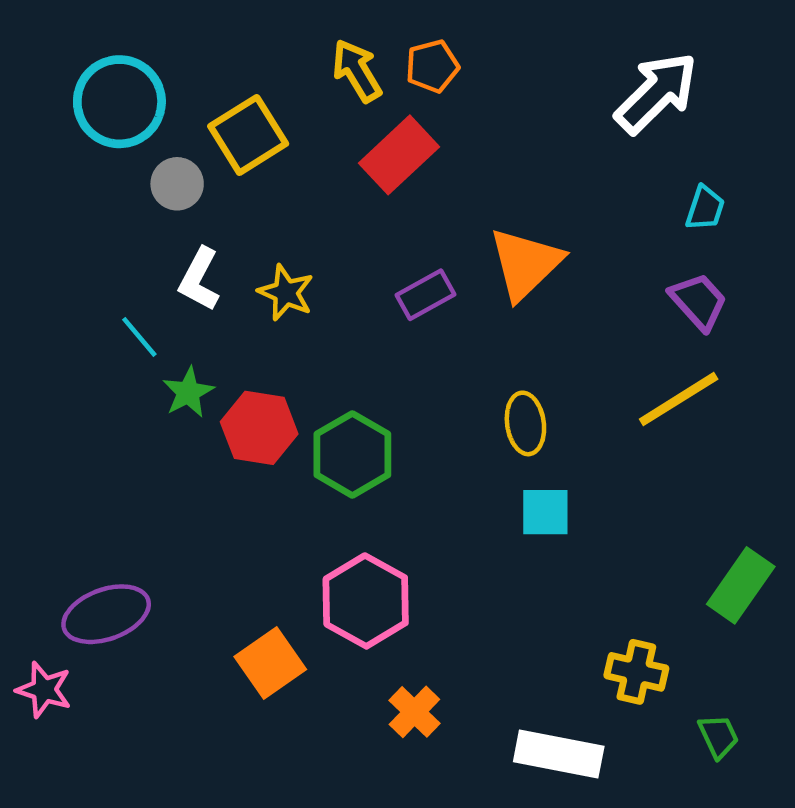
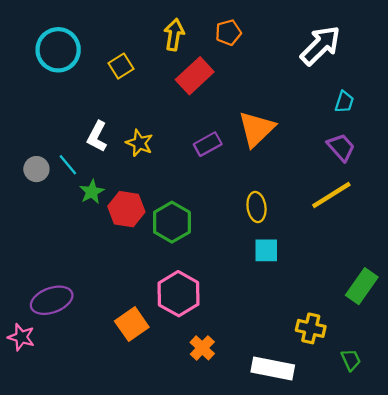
orange pentagon: (432, 66) -> (228, 32), moved
yellow arrow: (357, 71) -> (174, 35), turned 40
yellow square: (248, 135) -> (121, 66), size x0.7
gray circle: (177, 184) -> (36, 169), moved

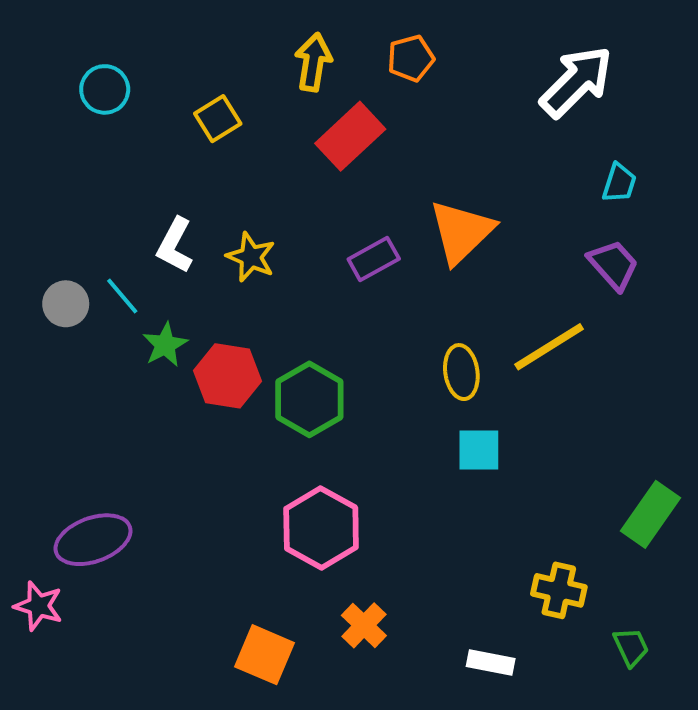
cyan circle: (58, 50) -> (105, 89), size x0.6
yellow line: (331, 195) -> (549, 347), moved
orange square: (132, 324) -> (265, 655), moved, turned -32
white rectangle: (273, 369) -> (491, 662), size x0.6

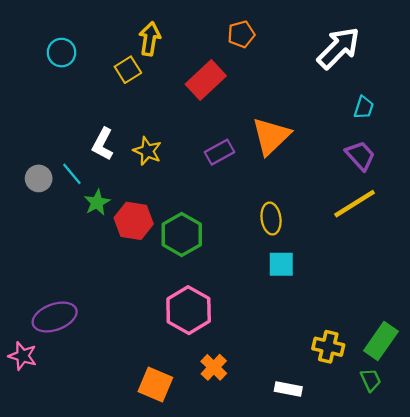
yellow arrow: (313, 62) -> (150, 39), moved
yellow line: (549, 347) -> (355, 204), moved
green rectangle: (650, 514) -> (381, 341), moved

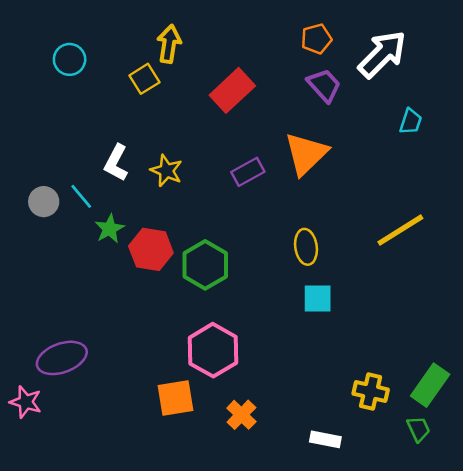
orange pentagon: (241, 34) -> (316, 39), moved
purple trapezoid: (360, 156) -> (324, 85), moved
orange square: (155, 385) -> (175, 398), moved, turned -32

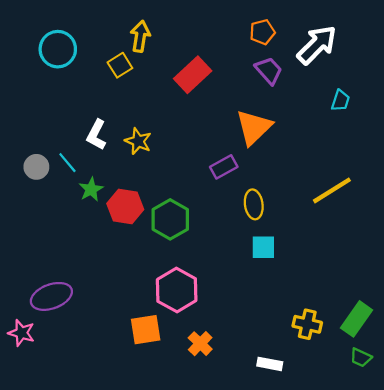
cyan circle: (70, 59) -> (58, 49), size x1.4
purple rectangle: (248, 172) -> (224, 167), moved
green trapezoid: (418, 429) -> (361, 357), moved, turned 140

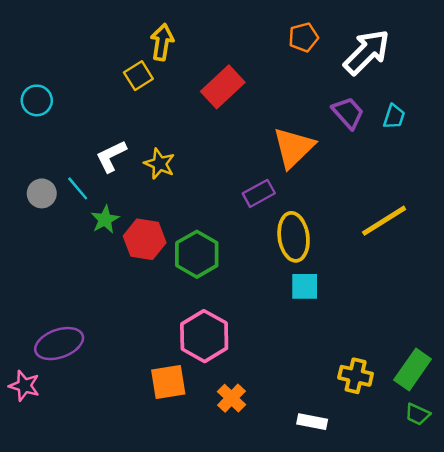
cyan circle: (58, 49) -> (37, 100), moved, size x0.7
purple trapezoid: (269, 71) -> (348, 113), moved
white L-shape: (96, 135) -> (111, 156), turned 36
yellow ellipse: (254, 204) -> (294, 237), size x1.4

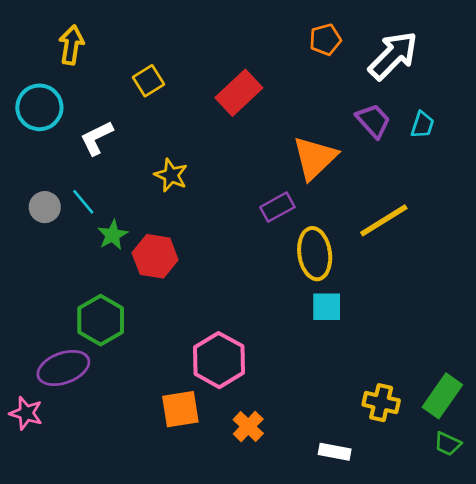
yellow arrow: (162, 42) -> (71, 45), moved
cyan circle: (37, 100) -> (39, 107), size x1.4
white L-shape: (111, 156) -> (97, 138), moved
yellow line: (384, 221) -> (384, 220), moved
green hexagon: (197, 254) -> (101, 320), moved

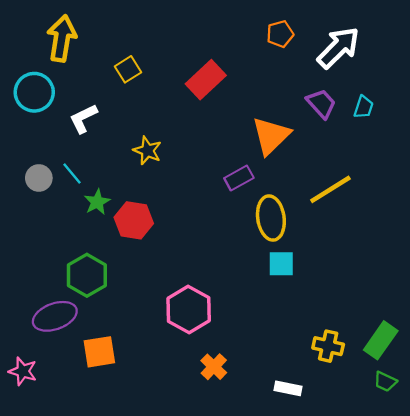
yellow arrow: (71, 45) -> (62, 38), size x1.4
orange square: (180, 409) -> (99, 352), moved
pink star: (26, 413) -> (23, 371), moved

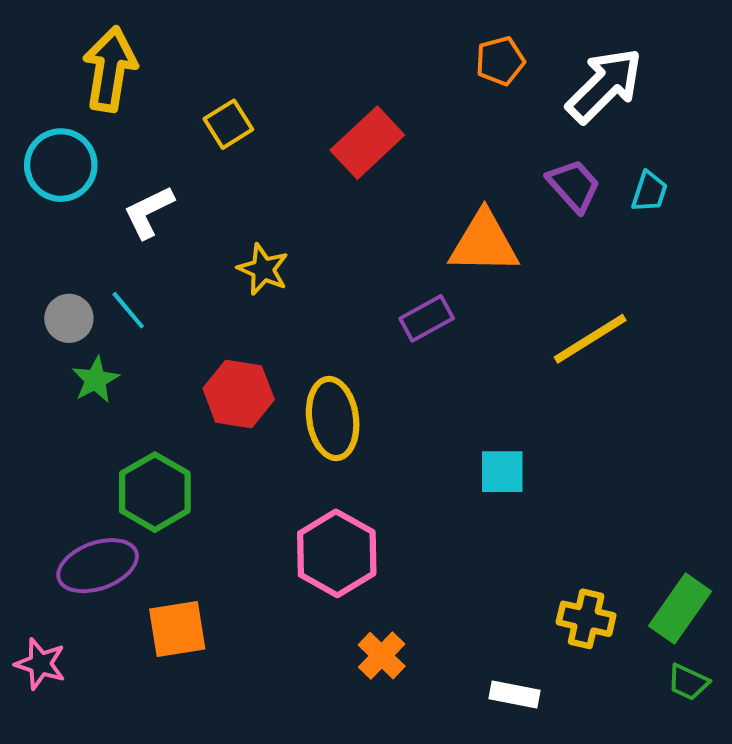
orange triangle: (271, 136) -> (484, 243), turned 45
green star: (97, 202) -> (96, 380), moved
yellow ellipse: (271, 218) -> (333, 418), moved

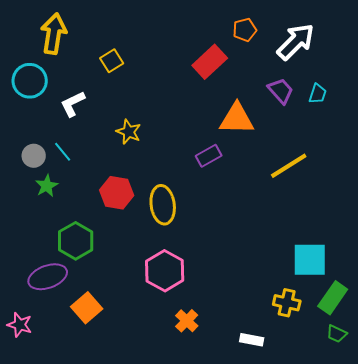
red rectangle: (367, 143) -> (210, 62), moved
cyan square: (502, 472) -> (310, 260), moved, size x1.5
orange square: (177, 629) -> (87, 308), turned -32

